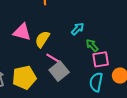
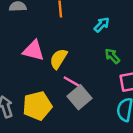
cyan arrow: (78, 29) -> (102, 25), moved
green arrow: (92, 45) -> (112, 56), moved

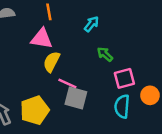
pink triangle: (34, 51) -> (42, 39), moved
gray square: (80, 97) -> (76, 98), turned -30

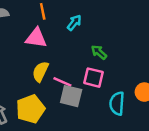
cyan arrow: (91, 24) -> (74, 23), moved
yellow semicircle: (51, 62) -> (40, 72), moved
pink square: (124, 78) -> (94, 78), moved, turned 30

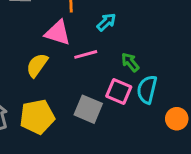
yellow semicircle: (40, 72) -> (37, 65), moved
pink line: (62, 82) -> (86, 54), moved, turned -48
cyan semicircle: (117, 103) -> (147, 90), moved

